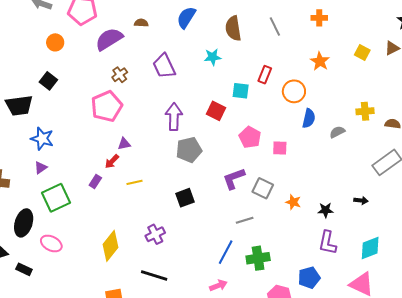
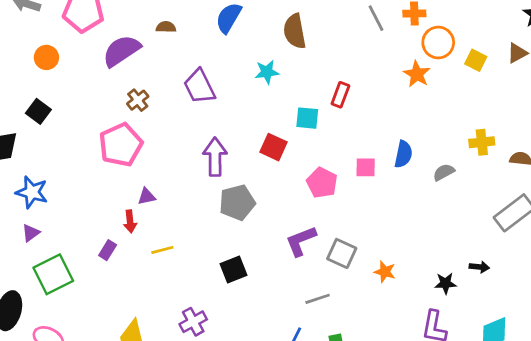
gray line: (275, 26) -> (376, 18), moved
orange circle: (294, 91) -> (438, 43), moved
pink square: (280, 148) -> (366, 167), moved
red arrow: (112, 161) -> (130, 221), turned -49
black star: (326, 210) -> (445, 283), moved

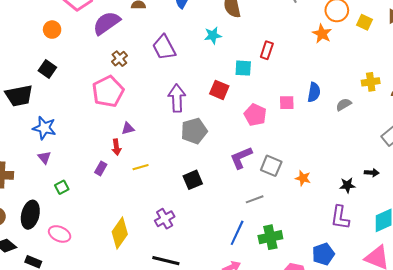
purple triangle: (31, 233) -> (44, 157), turned -32
green square: (53, 274) -> (62, 187), size x0.5

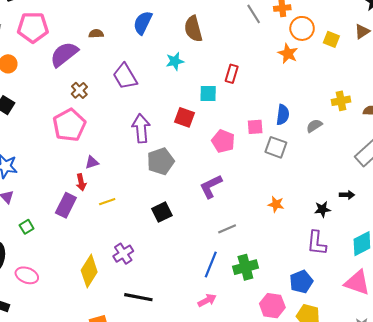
gray square: (271, 166) -> (276, 147), moved
purple rectangle: (101, 168) -> (66, 205), size x1.6
purple cross: (165, 219) -> (123, 254), moved

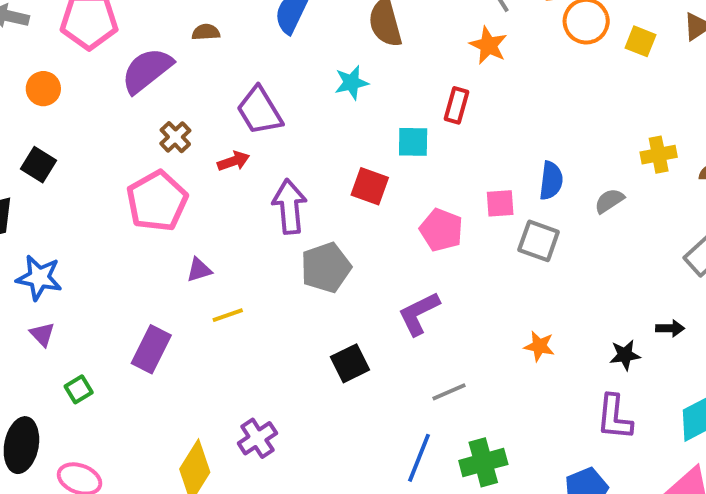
orange star: (288, 54) -> (488, 45), moved
red arrow: (81, 182) -> (234, 161), moved, turned -98
yellow line: (107, 202) -> (228, 315), moved
black square: (162, 212) -> (350, 363), moved

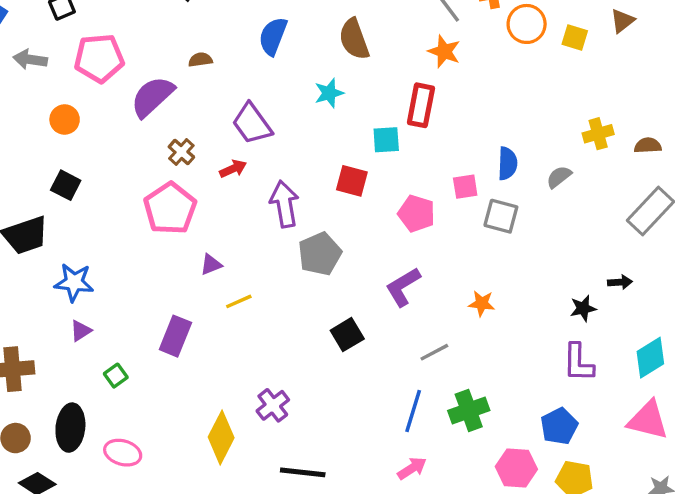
red rectangle: (456, 105) -> (421, 105), size x1.4
purple triangle: (42, 334) -> (81, 331), turned 45
orange star: (539, 346) -> (482, 303), moved

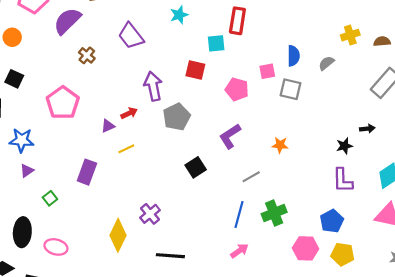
red arrow: (233, 169) -> (129, 113), moved
pink pentagon: (170, 208) -> (63, 103), moved

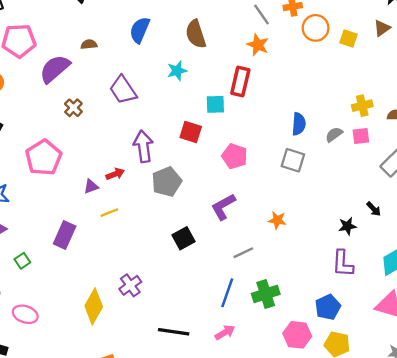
pink square: (267, 71) -> (361, 136), moved
black arrow: (367, 129) -> (374, 209), turned 48
black line: (170, 256) -> (174, 332), moved

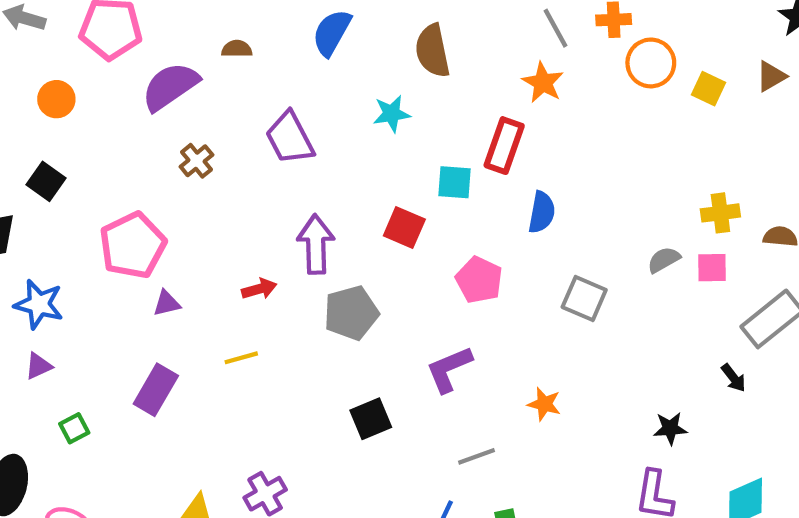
blue semicircle: (299, 124) -> (542, 212), moved
purple triangle: (91, 186) -> (167, 303), moved
black arrow: (374, 209) -> (734, 378), moved

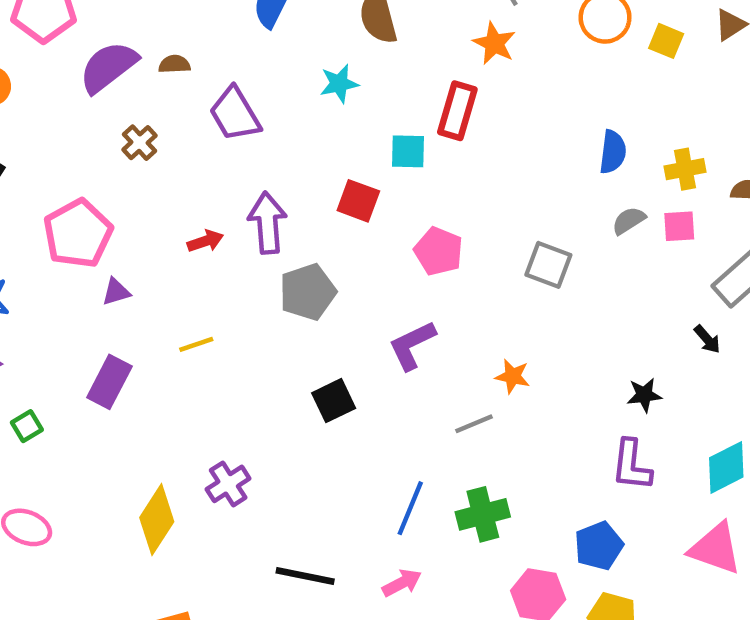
brown semicircle: (237, 49) -> (174, 64), moved
blue semicircle: (542, 212) -> (613, 152), moved
red arrow: (259, 289) -> (205, 241), moved
gray line: (477, 456) -> (474, 424), moved

